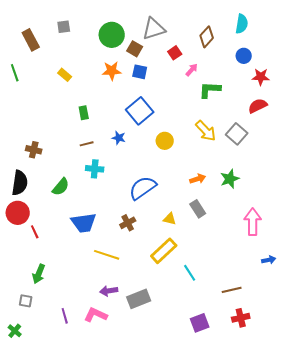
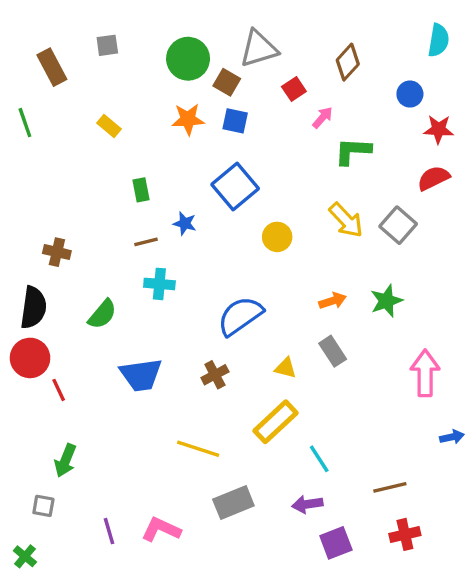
cyan semicircle: (242, 24) -> (439, 40), moved
blue star: (119, 138) -> (185, 223), moved
yellow line: (107, 255) -> (198, 449), moved
purple arrow: (109, 291) -> (307, 504), moved

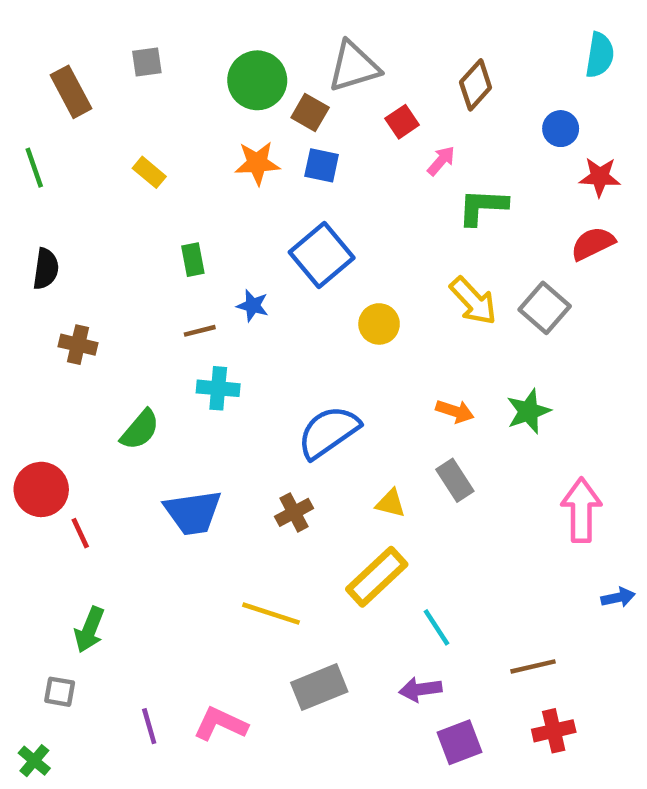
orange arrow: (333, 301) -> (455, 411), turned 36
black semicircle: (33, 308) -> (46, 269), moved, size x0.7

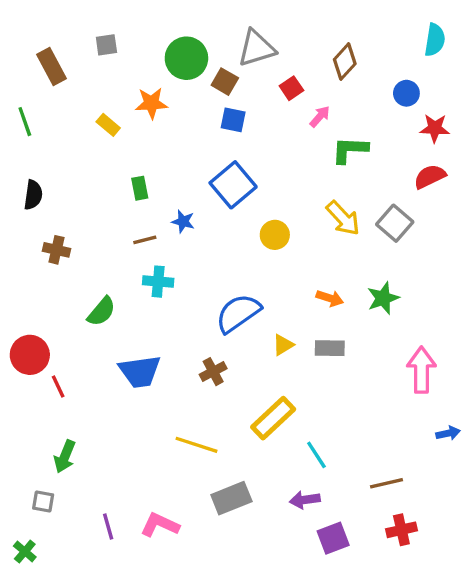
orange star: (257, 163) -> (151, 103), moved
gray rectangle: (455, 480) -> (330, 348), turned -56
yellow triangle: (391, 503) -> (283, 345), moved, turned -45

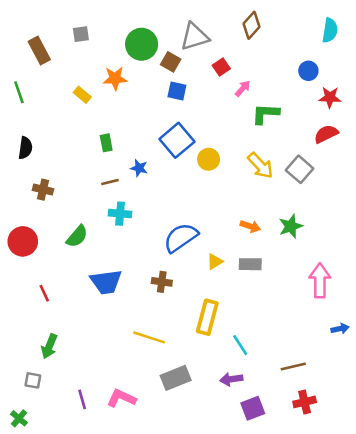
brown diamond: (345, 62) -> (252, 25), moved
yellow circle: (275, 235) -> (209, 159), moved
red circle: (30, 355) -> (23, 241), moved
brown cross: (213, 372) -> (162, 282), turned 36
yellow rectangle: (273, 418) -> (207, 317), turned -32

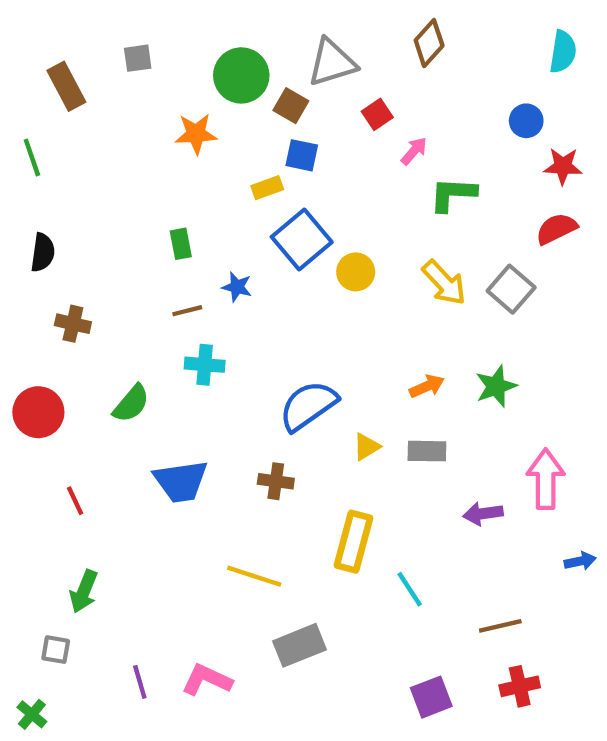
yellow rectangle: (82, 95) -> (267, 188), moved, turned -60
orange arrow: (250, 226) -> (427, 386), turned -42
purple arrow: (231, 379) -> (483, 514), moved

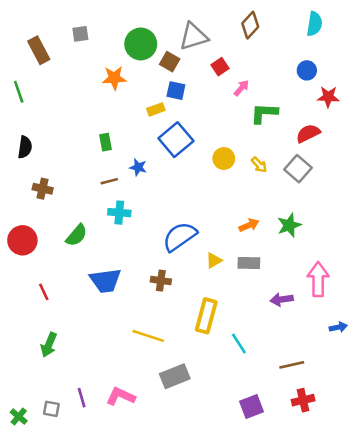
cyan semicircle: (563, 52) -> (314, 24), moved
red semicircle: (556, 229) -> (308, 133), moved
yellow circle: (356, 272) -> (224, 158), moved
yellow arrow: (444, 283) -> (259, 165), size x0.6
gray square: (56, 650) -> (51, 409), moved

